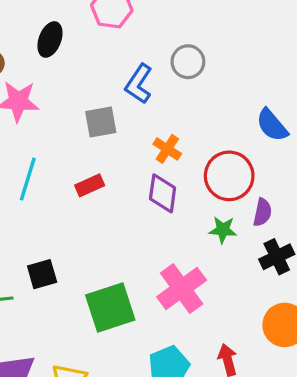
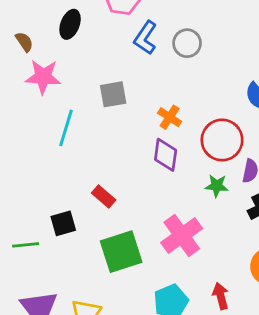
blue L-shape: (139, 84) -> (145, 38), moved
cyan line: (28, 179) -> (66, 128), moved
red rectangle: (90, 185) -> (104, 196), moved, turned 65

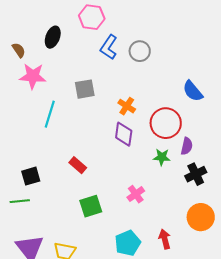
black square: (63, 223) -> (31, 176), moved
pink cross: (182, 236) -> (136, 194), size x0.6
green square: (121, 252) -> (91, 206), size x0.7

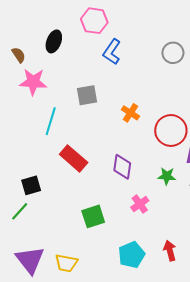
gray circle: (140, 51) -> (173, 53), moved
purple diamond: (124, 134) -> (122, 167), moved
green star: (162, 157) -> (167, 176), moved
red rectangle: (78, 165) -> (74, 158), moved, size x1.5
green line: (20, 201) -> (20, 211), turned -42

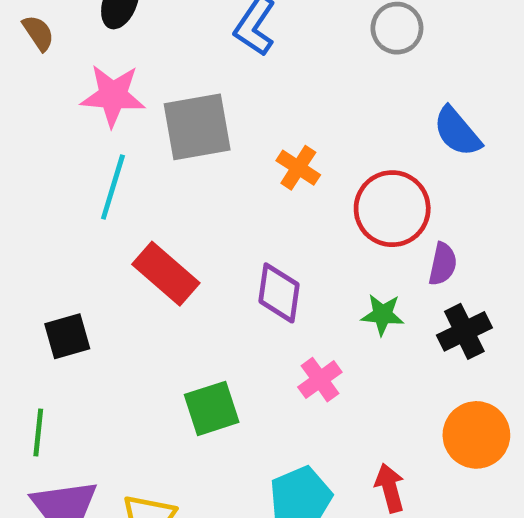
pink star: (33, 82) -> (113, 96), moved
gray square: (87, 95) -> (197, 127), size x1.4
green line: (20, 211) -> (38, 433), moved, turned -36

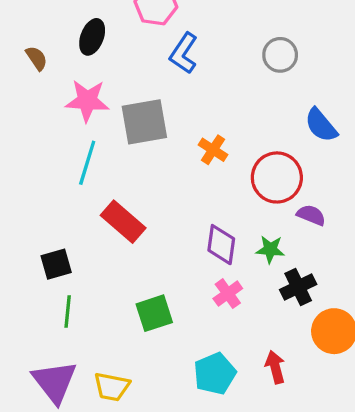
purple semicircle: (443, 264) -> (311, 215), turned -80
purple diamond: (279, 293) -> (221, 245), moved
black cross: (464, 331) -> (298, 287), moved
green line: (38, 433) -> (68, 312), moved

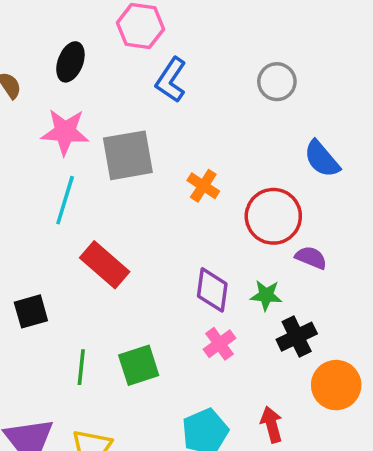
green line: (68, 312) -> (81, 367), moved

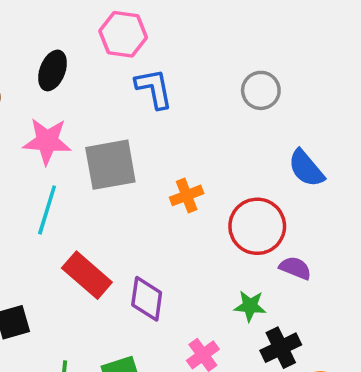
blue L-shape: (171, 80) -> (154, 89), turned 135
orange cross: (203, 186) -> (187, 195), turned 36
purple diamond: (212, 290) -> (147, 299), moved

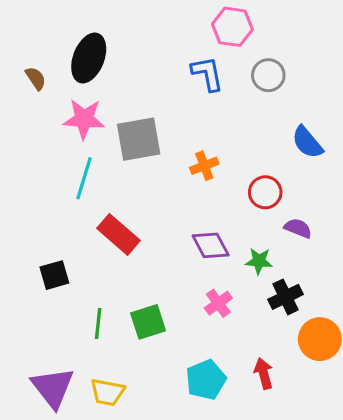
pink hexagon: (123, 34) -> (232, 27), moved
black ellipse: (53, 70) -> (89, 58), size x1.4
blue L-shape: (154, 89) -> (207, 74), moved
red circle: (257, 226) -> (265, 192), size x0.7
purple diamond: (147, 299) -> (211, 245), moved, turned -36

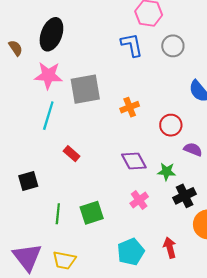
red rectangle: (118, 234) -> (72, 154), size x0.6

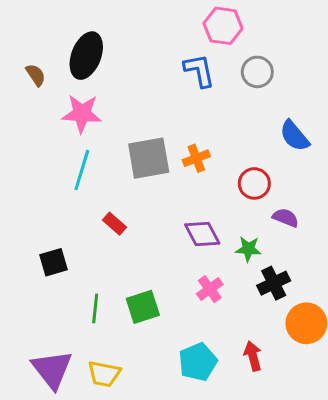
gray square: (85, 89) -> (149, 158), moved

